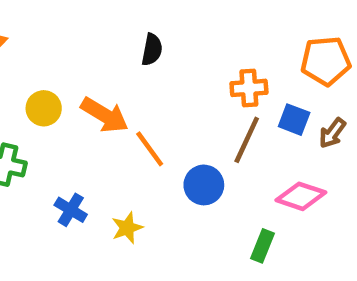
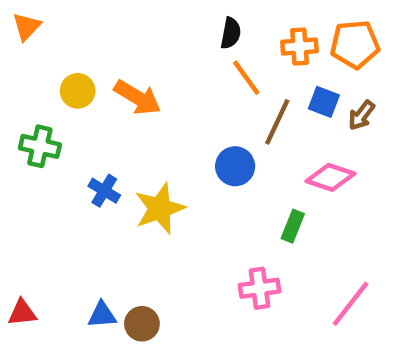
black semicircle: (152, 50) -> (231, 33), moved
orange cross: (249, 88) -> (299, 46), moved
orange line: (150, 149) -> (246, 78), moved
yellow star: (127, 228) -> (160, 208), size x1.6

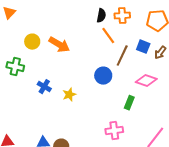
orange cross: (299, 46) -> (122, 16), moved
yellow star: (160, 208) -> (69, 95), size x0.6

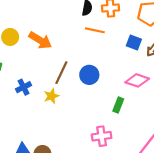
orange line: (108, 36) -> (95, 30), turned -42
brown line: (122, 56) -> (61, 73), moved
blue cross: (44, 87) -> (24, 87), turned 32

